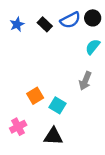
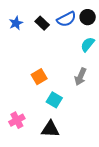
orange square: (35, 96) -> (39, 77), moved

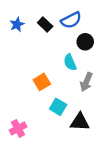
black circle: (88, 17) -> (85, 42), moved
cyan semicircle: (88, 44) -> (70, 62), moved, turned -63
black triangle: (50, 129) -> (80, 122), moved

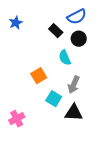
blue semicircle: (71, 20) -> (77, 17), moved
black rectangle: (45, 24) -> (56, 31), moved
gray arrow: (86, 82) -> (74, 85), moved

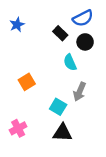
orange square: (39, 76) -> (27, 82), moved
black triangle: (74, 113) -> (62, 133), moved

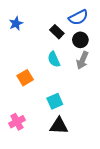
cyan semicircle: (70, 62) -> (54, 59), moved
gray arrow: (80, 92) -> (82, 60), moved
cyan square: (58, 107) -> (55, 101), turned 35

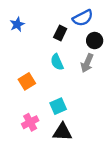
black rectangle: (57, 32) -> (60, 33), turned 72
black circle: (80, 40) -> (95, 41), moved
pink cross: (17, 122) -> (30, 122), moved

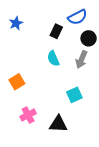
orange square: (27, 81) -> (17, 82), moved
cyan square: (58, 106) -> (74, 95), moved

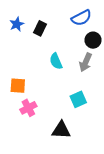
black rectangle: (56, 31) -> (40, 28), moved
orange square: (17, 82) -> (18, 86), turned 35
pink cross: (28, 115) -> (28, 108), moved

